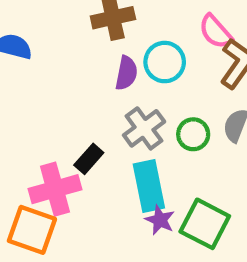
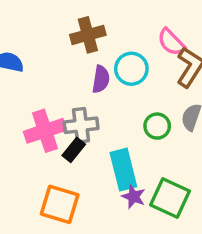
gray cross: (144, 128) -> (81, 125), moved, turned 32
pink cross: (55, 189) -> (45, 131), moved
orange square: (32, 230) -> (60, 204), moved

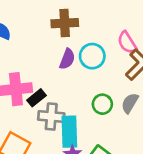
gray cross: (81, 125) -> (51, 117), moved
black rectangle: (74, 150) -> (36, 98), moved

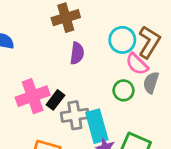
pink semicircle: (127, 43) -> (137, 64), moved
cyan circle: (92, 56) -> (122, 40), moved

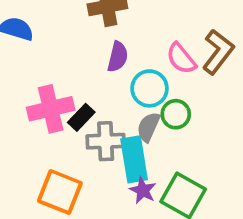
cyan circle: (122, 40) -> (149, 88), moved
pink semicircle: (137, 64) -> (181, 58), moved
gray semicircle: (151, 83) -> (148, 127), moved

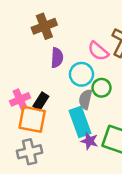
pink cross: (51, 109) -> (20, 99), size x0.7
gray cross: (106, 141) -> (30, 152), moved
orange square: (60, 192) -> (32, 119), moved

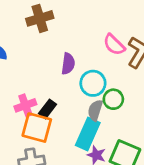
brown cross: (44, 26) -> (40, 18), moved
pink semicircle: (98, 51) -> (114, 45), moved
cyan rectangle: (80, 122) -> (88, 134), turned 40

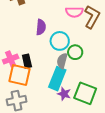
pink semicircle: (114, 45) -> (74, 12), turned -42
black rectangle: (48, 109) -> (27, 61), turned -48

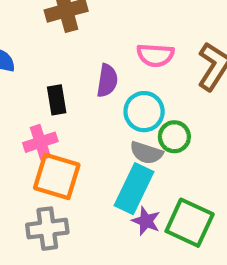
pink semicircle: (74, 12) -> (155, 55), moved
black rectangle: (27, 61) -> (57, 100), moved
gray semicircle: (62, 61) -> (146, 153), turned -91

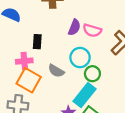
purple semicircle: (107, 81) -> (74, 27), moved
gray semicircle: (146, 153) -> (56, 71), moved
cyan rectangle: (134, 189) -> (84, 95), moved

